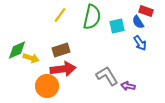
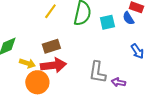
blue arrow: (140, 43) -> (137, 51), moved
yellow arrow: (31, 58) -> (27, 63), moved
gray L-shape: (107, 76) -> (97, 72), turned -140

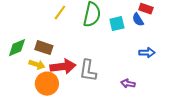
brown rectangle: (51, 46) -> (44, 48), moved, turned 36
blue arrow: (137, 51) -> (147, 53), turned -56
gray L-shape: (97, 72) -> (88, 71), moved

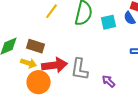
purple arrow: (128, 84) -> (109, 81), moved, turned 32

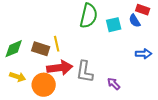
yellow line: (52, 11) -> (57, 44), moved, turned -49
yellow arrow: (29, 63) -> (18, 77), moved

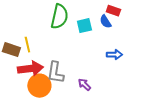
orange circle: (44, 85) -> (39, 86), moved

